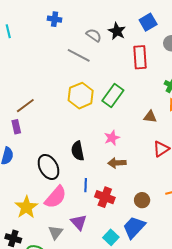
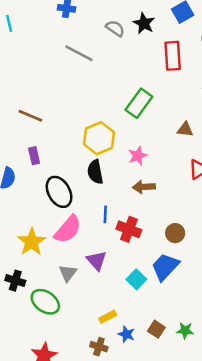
gray line: (79, 55) -> (79, 53), moved
yellow hexagon: (81, 96) -> (99, 138), moved
brown line: (25, 106) -> (30, 116), turned 60
purple rectangle: (16, 127) -> (34, 156), moved

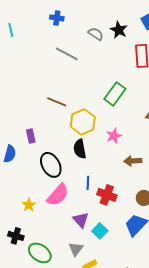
brown line: (30, 116) -> (57, 102), moved
brown arrow: (144, 187) -> (133, 161), moved
yellow star: (32, 242) -> (29, 205), size x0.6
gray triangle: (68, 273) -> (76, 249), moved
cyan square: (136, 279) -> (100, 231), moved

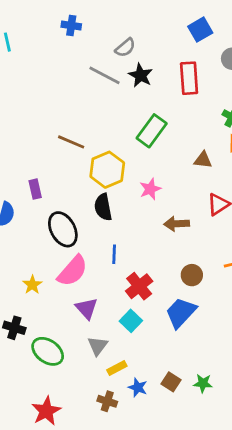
black star: (119, 30) -> (141, 75), moved
gray semicircle: (96, 34) -> (125, 48), turned 105
gray line: (67, 54) -> (104, 75), moved
red cross: (107, 195) -> (139, 286), moved, turned 30
purple triangle: (81, 220) -> (86, 308), moved

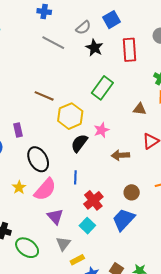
blue square: (200, 30) -> (111, 20), moved
gray line: (104, 75) -> (53, 43), moved
black semicircle: (103, 207) -> (79, 143), moved, turned 48
yellow star: (32, 285) -> (19, 187), moved

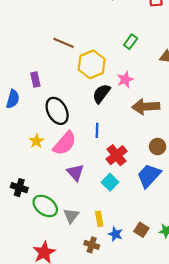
green rectangle: (102, 88) -> (131, 42), moved, size x0.6
brown arrow: (121, 155) -> (146, 107), size x1.4
gray triangle: (63, 244) -> (71, 216), moved
yellow rectangle: (77, 260) -> (99, 219), turned -72

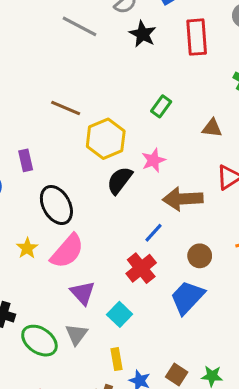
blue line: (97, 130) -> (153, 233), moved, turned 40
cyan square: (110, 182) -> (120, 314), moved
gray triangle: (71, 216) -> (76, 334), moved

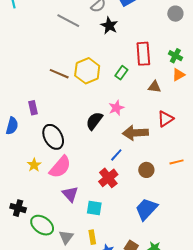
red rectangle: (197, 37) -> (143, 54), moved
yellow hexagon: (106, 139) -> (87, 71), moved
blue trapezoid: (187, 297) -> (146, 209), moved
cyan square: (120, 314) -> (94, 208), turned -35
gray triangle: (76, 334) -> (66, 237), moved

